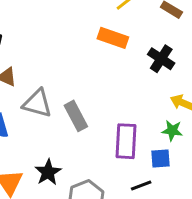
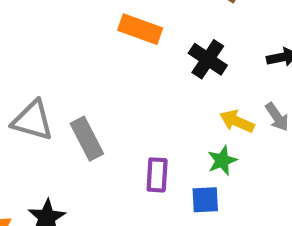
green star: (172, 131) -> (222, 161), turned -30
purple rectangle: (126, 141) -> (157, 175), size x0.7

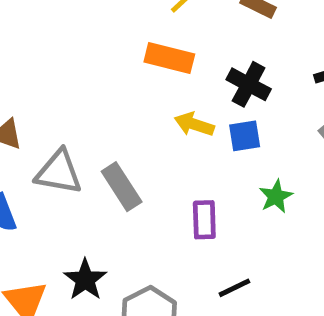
yellow arrow: (237, 121) -> (194, 124), moved
blue square: (205, 200) -> (245, 136), moved

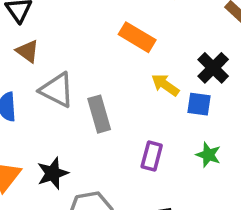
orange rectangle: (169, 58) -> (137, 37), moved
green star: (276, 196) -> (208, 155), turned 30

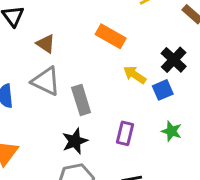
brown triangle: (28, 51) -> (46, 44), moved
blue square: (199, 104) -> (163, 90), turned -30
black star: (53, 173) -> (75, 141), moved

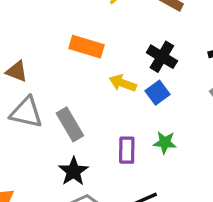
green star: (172, 131) -> (165, 143), moved

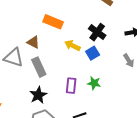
brown triangle: (17, 71) -> (33, 42), moved

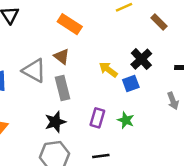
orange rectangle: (53, 22) -> (70, 24), moved

